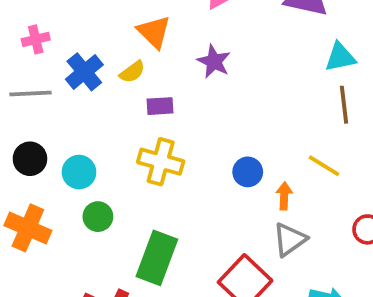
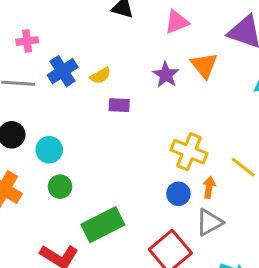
orange triangle: (154, 32) -> (204, 65), moved
yellow cross: (161, 162) -> (189, 152), moved
blue circle: (248, 172) -> (178, 194), moved
green rectangle: (157, 258) -> (103, 225), turned 36

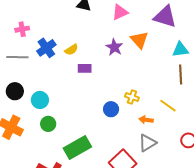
yellow cross: (189, 152) -> (132, 97), size x0.6
orange arrow: (209, 187) -> (146, 120), turned -88
blue circle: (178, 194) -> (111, 109), moved

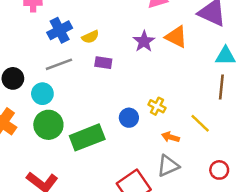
orange triangle: (139, 40) -> (176, 37), turned -30
gray line: (17, 57) -> (59, 64), moved, turned -30
green circle: (48, 124) -> (48, 125), size x1.5
green rectangle: (77, 148) -> (87, 137), moved

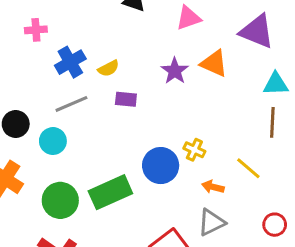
blue circle: (129, 118) -> (161, 166), size x1.5
green circle: (48, 125) -> (60, 200), moved

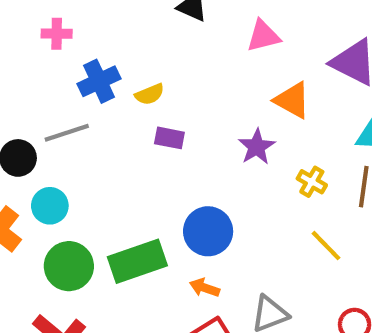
purple star: (175, 71) -> (257, 147), moved
gray line: (71, 104) -> (67, 133), moved
cyan circle: (53, 141) -> (50, 206), moved
yellow cross: (194, 150) -> (312, 182), moved
orange arrow: (213, 187) -> (205, 288), moved

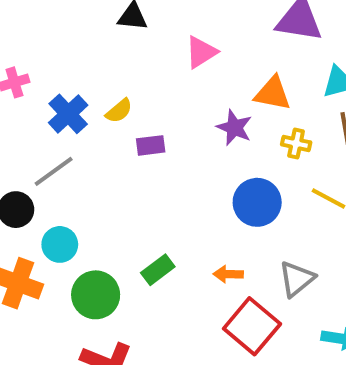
pink triangle: (263, 36) -> (201, 52), moved
orange triangle: (292, 100) -> (273, 93), moved
blue circle: (208, 231) -> (257, 202), moved
green rectangle: (137, 261) -> (158, 270), size x0.6

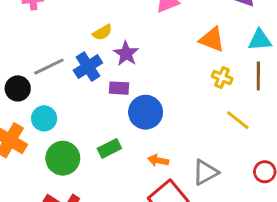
blue cross: (68, 114) -> (88, 67), moved
purple star: (234, 128) -> (126, 54), moved
purple rectangle: (151, 145) -> (119, 88), moved
blue circle: (257, 202) -> (146, 112), moved

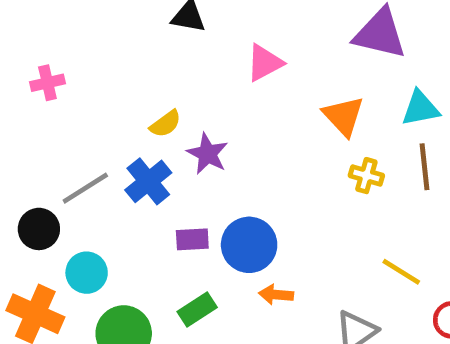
orange triangle: (212, 40) -> (343, 116), turned 32
purple rectangle: (119, 88) -> (192, 239), moved
yellow line: (238, 120) -> (401, 272), moved
orange arrow: (158, 160) -> (276, 295), moved

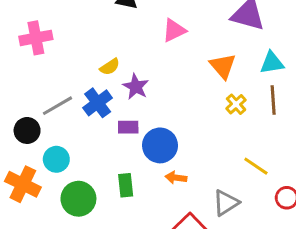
pink cross: (47, 83) -> (36, 38), size x1.5
yellow cross: (366, 176) -> (236, 104), turned 30
purple rectangle: (192, 239) -> (128, 127), moved
green rectangle: (197, 310) -> (126, 185), turned -65

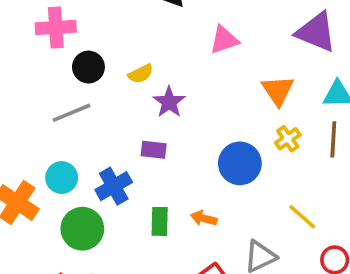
blue cross: (98, 103) -> (114, 186), moved
black circle: (27, 130) -> (88, 67), moved
blue circle: (160, 145) -> (240, 163), moved
green rectangle: (126, 185) -> (160, 221), moved

